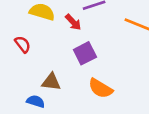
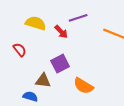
purple square: (85, 53) -> (60, 64), moved

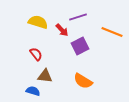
red semicircle: (20, 50) -> (36, 54), moved
purple square: (60, 64) -> (80, 46), moved

